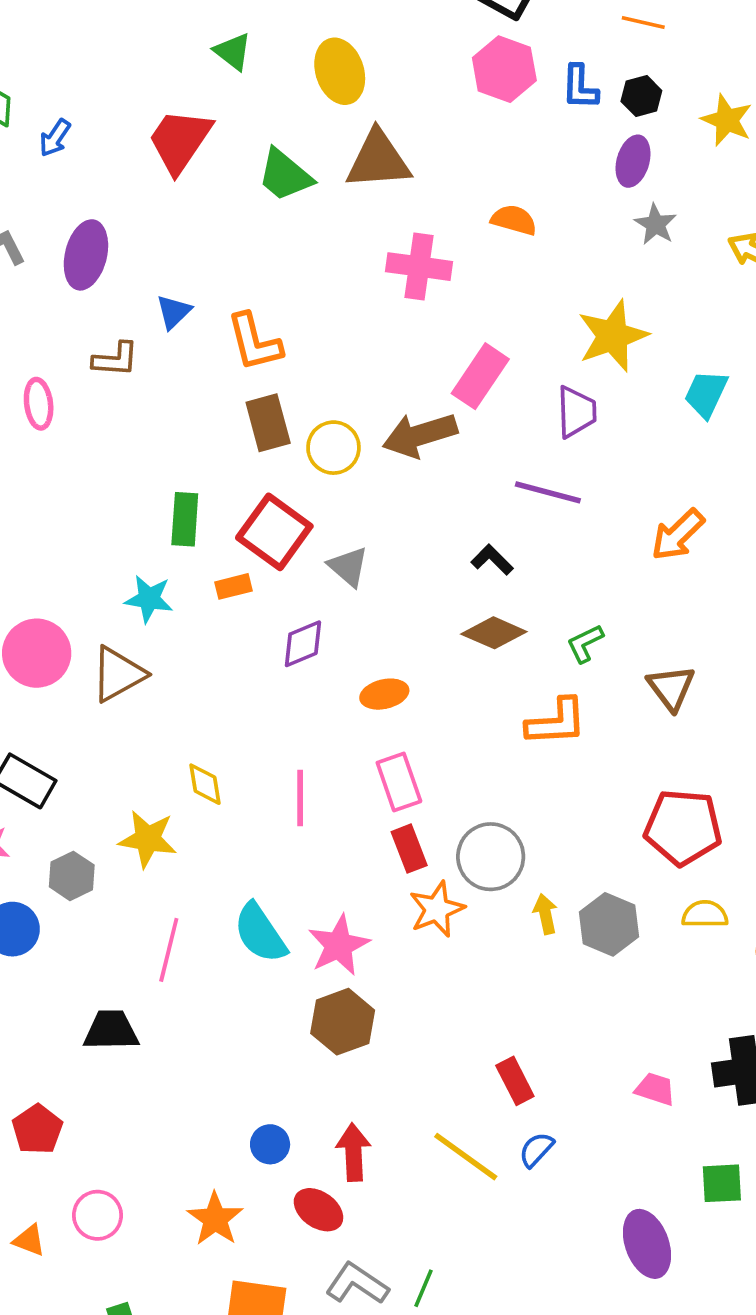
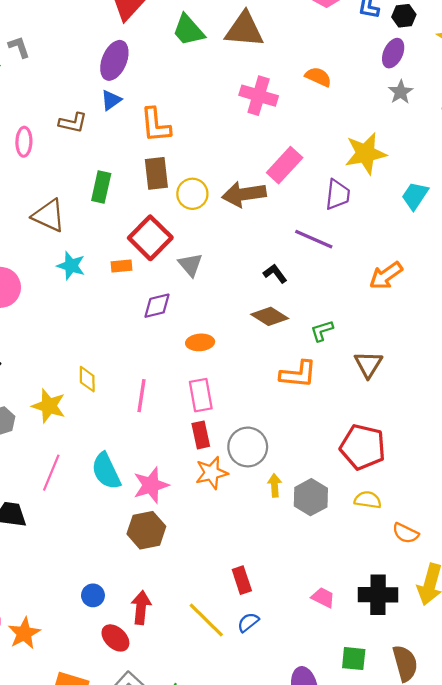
purple ellipse: (86, 255) -> (114, 60), moved
green rectangle: (185, 519) -> (101, 187), moved
brown triangle: (118, 674) -> (49, 216), moved, turned 45
orange star: (215, 1219) -> (24, 633), moved

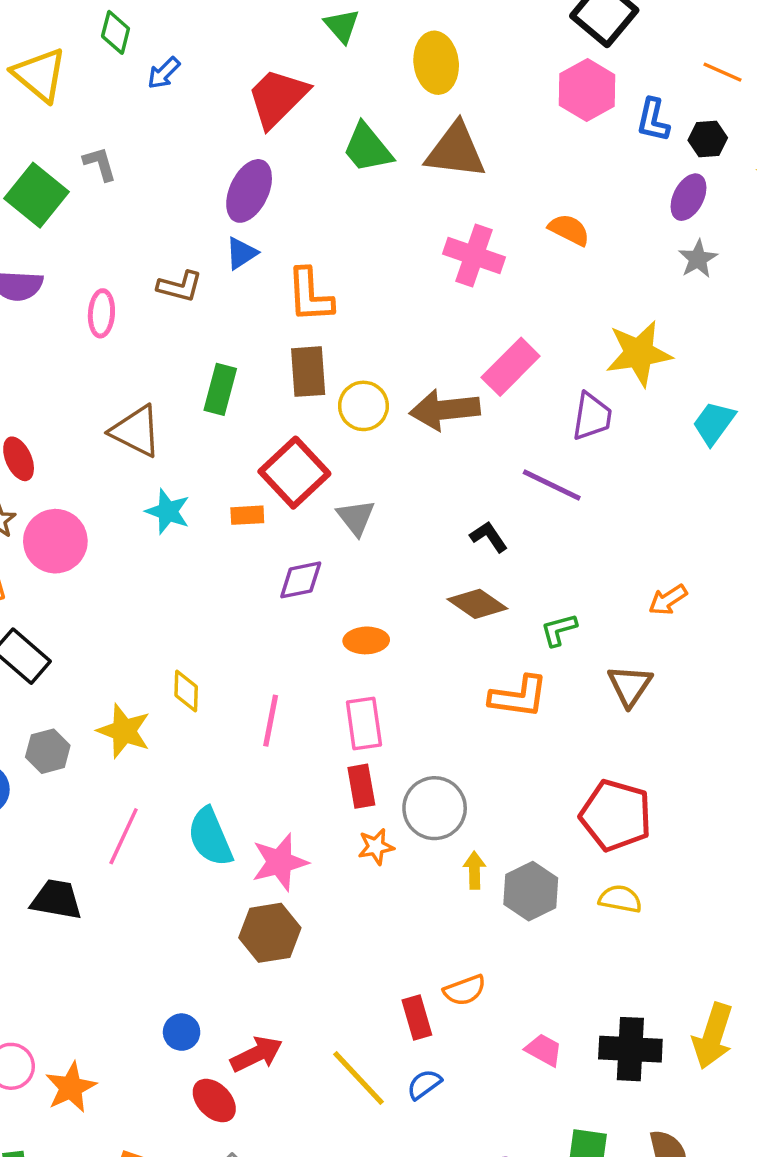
orange arrow: (386, 276) -> (668, 600), moved, size x0.7
orange star: (211, 473) -> (376, 847), size x0.7
orange semicircle: (406, 533) -> (465, 990), moved, turned -48
red arrow: (141, 607) -> (256, 1054), turned 56

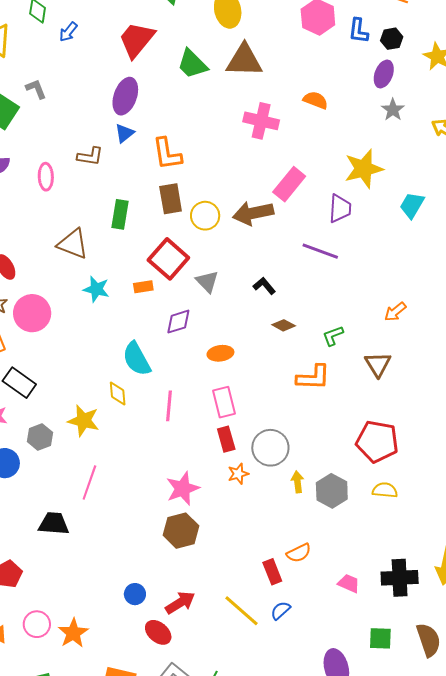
black L-shape: (489, 537) -> (264, 286), moved
brown diamond: (477, 604) -> (284, 325), size x0.7
cyan semicircle: (210, 837) -> (137, 359), moved

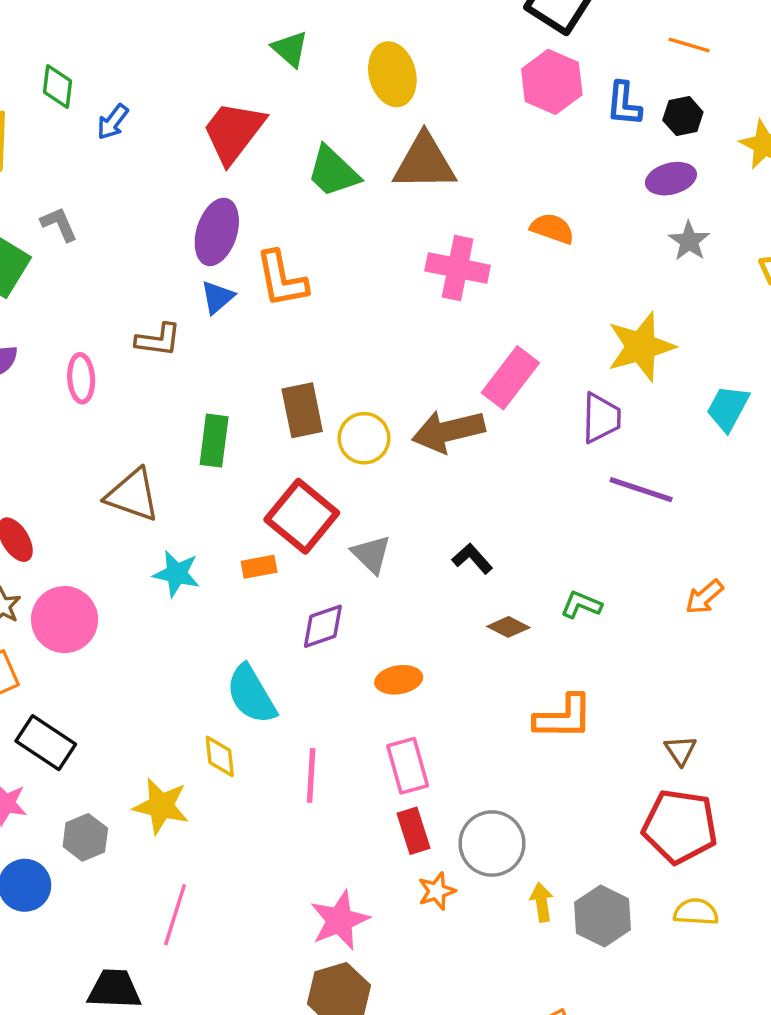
purple ellipse: (384, 74) -> (671, 179), turned 56
orange L-shape: (167, 154) -> (282, 279), moved
purple line: (320, 251) -> (641, 490), moved
green L-shape: (333, 336) -> (581, 605), moved, turned 45
brown triangle: (378, 364) -> (680, 750), moved, size x0.7

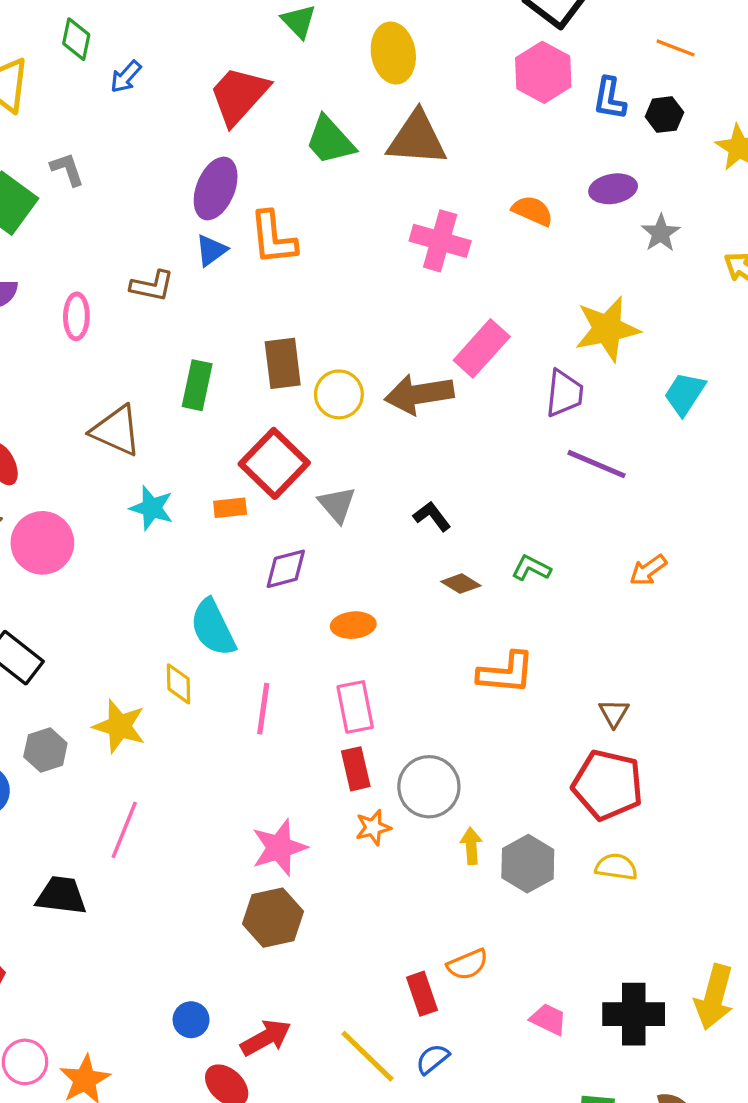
purple ellipse: (671, 179) -> (613, 189), moved

